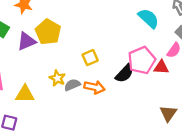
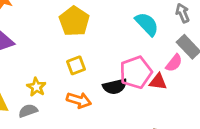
yellow pentagon: (48, 32) -> (74, 21), moved
black semicircle: (125, 73) -> (115, 86), turned 30
gray semicircle: (72, 85) -> (28, 111), moved

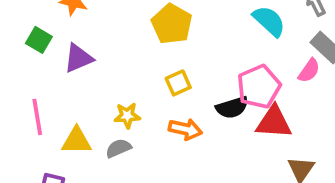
red triangle: (158, 82) -> (274, 122), moved, size x1.5
yellow star: (36, 87) -> (127, 116), turned -30

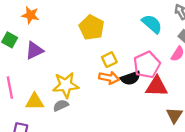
yellow square: (178, 83) -> (109, 60), moved
yellow star: (127, 116) -> (66, 85), size x1.6
orange arrow: (185, 129) -> (109, 78), moved

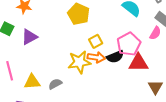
yellow star: (66, 85) -> (79, 62), moved

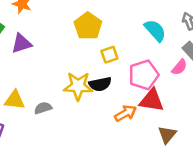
yellow square: (96, 41) -> (109, 55), moved
orange arrow: (96, 57) -> (125, 113), moved, turned -48
black semicircle: (115, 57) -> (100, 84), moved

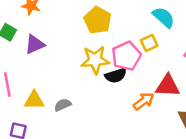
yellow square: (109, 55) -> (149, 43), moved
pink pentagon: (144, 75) -> (126, 56), moved
yellow star: (78, 86) -> (95, 60), moved

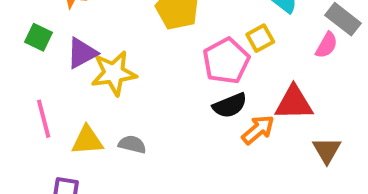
yellow star: (95, 60) -> (114, 73), moved
black semicircle: (116, 75) -> (230, 105), moved
gray semicircle: (63, 105) -> (132, 144), turned 42

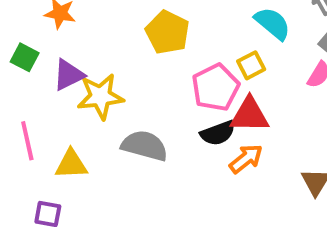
red triangle: (294, 103) -> (250, 115), moved
gray semicircle: (132, 144) -> (145, 146), moved, size x1.6

